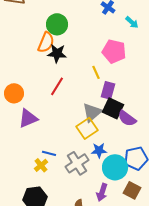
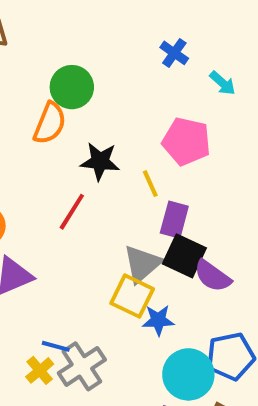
black star: (57, 53) -> (100, 161), moved
yellow square: (87, 128) -> (132, 296), turned -30
blue star: (99, 150) -> (158, 320), moved
gray cross: (77, 163) -> (82, 366), moved

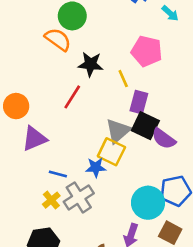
orange semicircle: (50, 123) -> (58, 39), turned -76
blue star: (158, 320) -> (96, 167), moved
blue line: (56, 346) -> (58, 174), moved

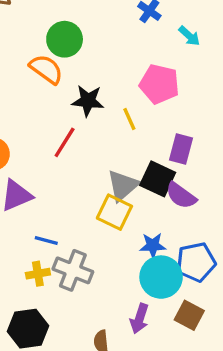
purple rectangle: (139, 102) -> (181, 149), moved
blue star: (96, 167) -> (153, 245), moved
gray cross: (79, 197) -> (73, 270), turned -36
yellow cross: (51, 200) -> (38, 274), turned 30

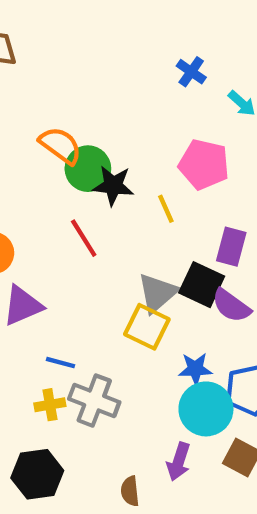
green circle: (65, 39) -> (88, 169), moved
red line: (65, 142) -> (84, 238), turned -64

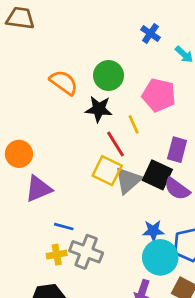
green circle: (88, 169) -> (108, 75), moved
red line: (84, 238) -> (115, 144), moved
yellow square: (147, 327) -> (107, 171), moved

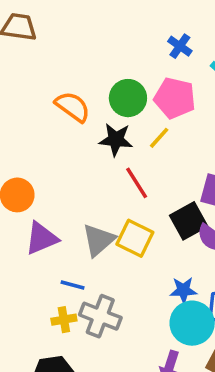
pink pentagon: (159, 95) -> (175, 98), moved
yellow line: (134, 124) -> (159, 138), moved, turned 66
yellow square: (107, 171) -> (135, 238), moved
black square: (157, 175) -> (189, 221), turned 36
gray triangle: (128, 180) -> (99, 240), moved

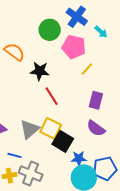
blue cross: (180, 46) -> (77, 17), size x1.5
green circle: (128, 98) -> (50, 30), moved
yellow line: (159, 138) -> (87, 69), moved
black square: (189, 221) -> (63, 141), moved, turned -30

